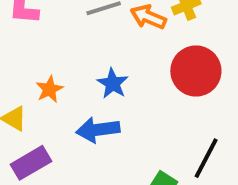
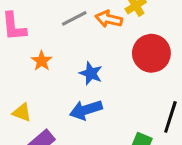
orange star: (49, 89) -> (42, 61), moved

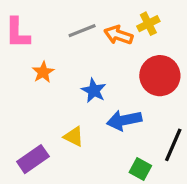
blue arrow: (86, 110) -> (124, 120), moved
yellow triangle: (22, 112) -> (74, 136), moved

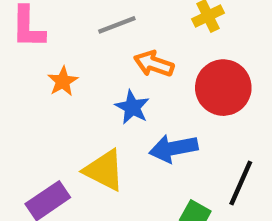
orange arrow: (118, 35) -> (154, 64), moved
yellow triangle: (74, 136) -> (104, 170), size x1.5

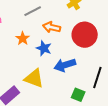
orange star: (63, 81) -> (23, 38), moved

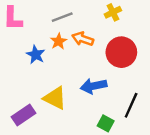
orange star: (23, 38) -> (59, 41), moved
blue star: (44, 48) -> (36, 55), moved

